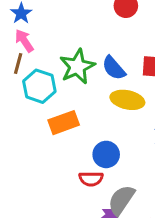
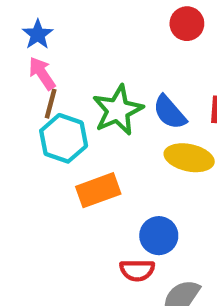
brown line: (18, 63) -> (51, 104), moved

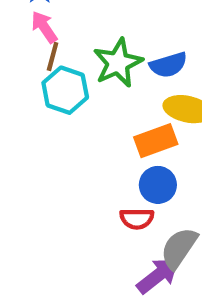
blue semicircle: (170, 112) -> (168, 65), turned -66
orange rectangle: (98, 190) -> (156, 141), moved

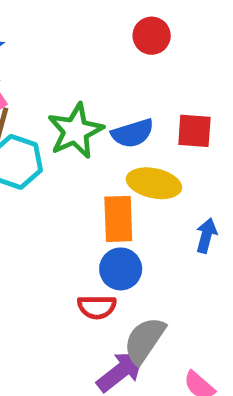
orange rectangle: (156, 141) -> (118, 219), turned -72

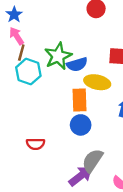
blue semicircle: (133, 133) -> (77, 64), moved
red semicircle: (97, 307) -> (36, 144), moved

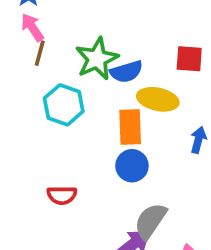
cyan hexagon: (28, 72) -> (64, 105), moved

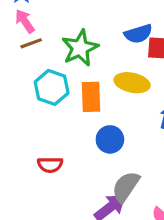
brown line: (40, 53) -> (31, 43), turned 55
blue semicircle: (126, 72) -> (138, 34), moved
orange rectangle: (130, 127) -> (91, 97), moved

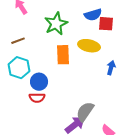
brown line: (31, 43) -> (18, 41), moved
cyan hexagon: (52, 87) -> (19, 68), moved
blue circle: (110, 139) -> (39, 82), moved

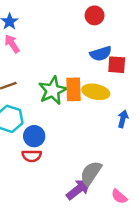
green star: (56, 24) -> (53, 91), moved
orange rectangle: (63, 55) -> (74, 89), moved

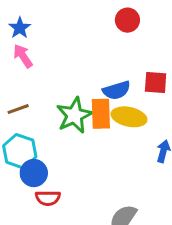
blue semicircle: (101, 54) -> (117, 90), moved
blue circle: (34, 136) -> (34, 173), moved

